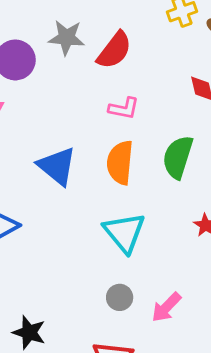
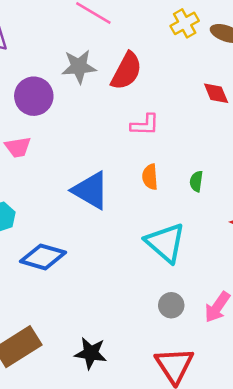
green semicircle: (178, 157) -> (196, 181), moved, size x0.5
orange semicircle: (120, 163) -> (150, 177), size x0.6

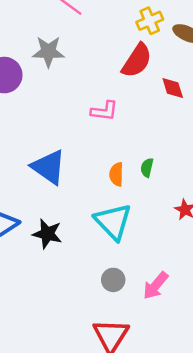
red semicircle: (126, 71) -> (137, 61), moved
orange semicircle: (150, 177) -> (116, 174), moved
black star: (91, 353) -> (47, 234), moved

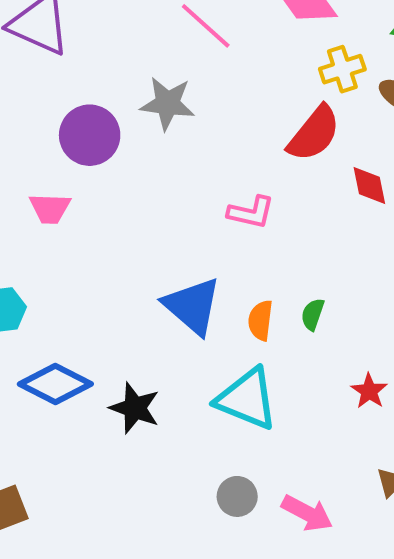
blue triangle: (49, 167) -> (192, 306), moved
cyan triangle: (113, 222) -> (247, 399), turned -30
pink arrow: (156, 286) -> (307, 513), turned -108

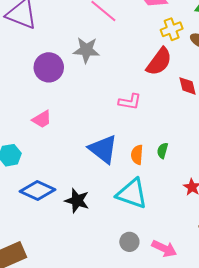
pink trapezoid: (50, 209) -> (42, 119), moved, turned -30

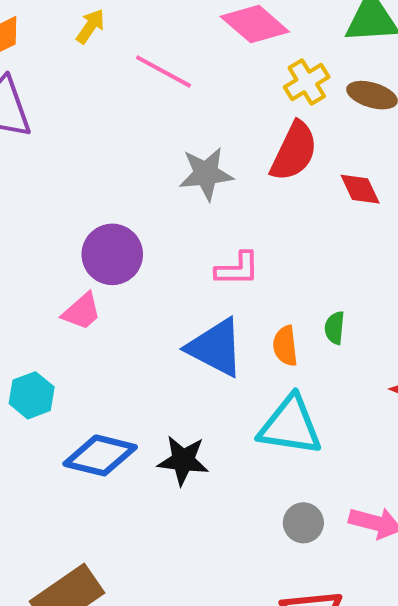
gray star: (86, 50) -> (206, 174), moved
purple circle: (49, 67) -> (112, 254), moved
pink L-shape: (130, 102) -> (237, 269), moved

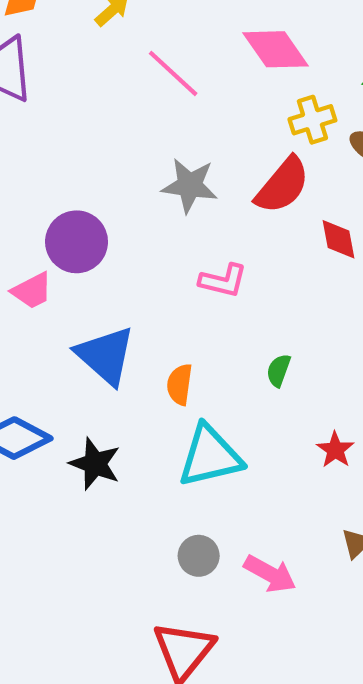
pink L-shape: (237, 269) -> (223, 281), moved
orange semicircle: (285, 346) -> (180, 384), moved
blue triangle: (216, 348) -> (105, 355), moved
cyan triangle: (290, 426) -> (210, 456), turned -36

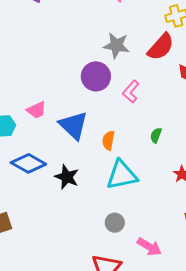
purple circle: (77, 242) -> (96, 76), moved
pink L-shape: (223, 281) -> (131, 91), turned 115
pink trapezoid: (32, 291) -> (36, 110), moved
pink arrow: (270, 574) -> (149, 247), moved

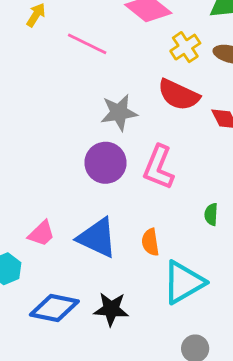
red semicircle: (161, 47) -> (179, 95), turned 92
pink L-shape: (131, 91) -> (159, 167), size x1.4

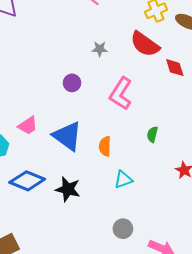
gray star: (119, 113) -> (100, 49), size x0.6
purple circle: (105, 163) -> (72, 83), moved, size x0.6
cyan triangle: (183, 282) -> (123, 180), size x0.6

